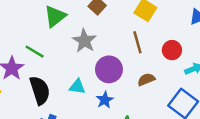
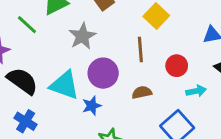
green line: (35, 52) -> (27, 25), moved
cyan triangle: (77, 87) -> (65, 85), size x1.6
black semicircle: (40, 90) -> (22, 81), turned -48

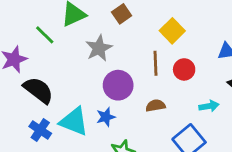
red circle: (177, 66) -> (184, 69), moved
cyan triangle: (65, 85) -> (74, 121), moved

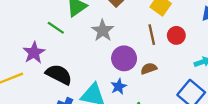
brown semicircle: (156, 106) -> (149, 69), moved

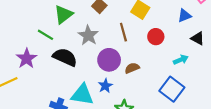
brown line: (152, 35) -> (123, 32), moved
black semicircle: (59, 74) -> (65, 57), moved

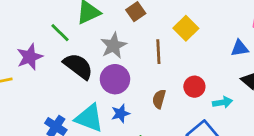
red circle: (156, 37) -> (194, 87), moved
purple circle: (109, 60) -> (115, 79), moved
brown semicircle: (132, 68) -> (159, 99), turned -64

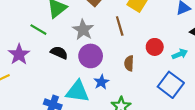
black semicircle: (78, 66) -> (59, 53), size x0.7

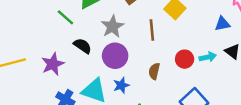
purple star: (19, 54) -> (53, 64), moved
cyan arrow: (180, 54) -> (208, 57), moved

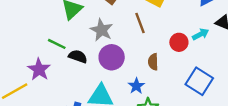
green line: (65, 17) -> (57, 44), moved
purple star: (53, 64) -> (39, 69), moved
blue star: (121, 85) -> (136, 86), moved

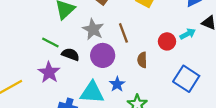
brown line: (140, 23) -> (123, 33), moved
purple star: (39, 69) -> (49, 72), moved
blue star: (136, 86) -> (117, 84), moved

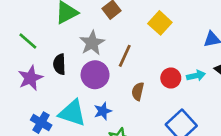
brown line: (123, 33) -> (125, 56), turned 30
green line: (50, 42) -> (28, 41), moved
black semicircle: (70, 54) -> (59, 64), turned -126

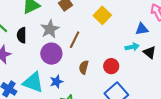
black semicircle: (59, 64) -> (22, 35), moved
cyan arrow: (196, 76) -> (132, 47), moved
red circle: (171, 78) -> (111, 66), moved

